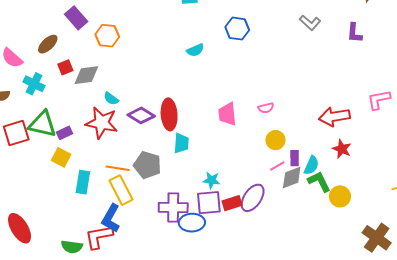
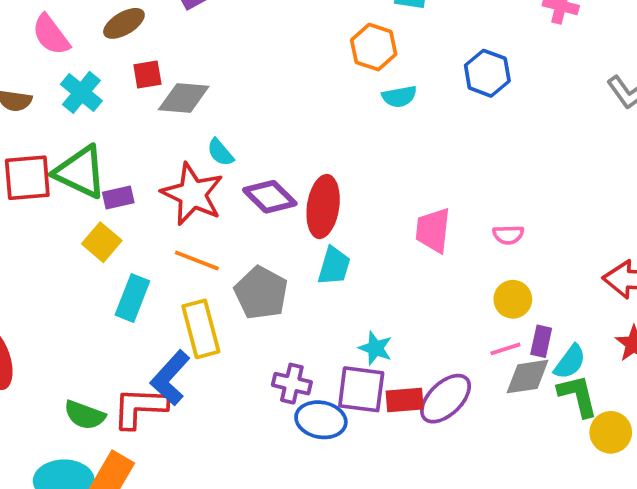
orange hexagon: (107, 36) -> (374, 47), moved
orange line: (118, 168) -> (197, 260), moved
purple cross: (173, 208) -> (292, 384), size x0.7

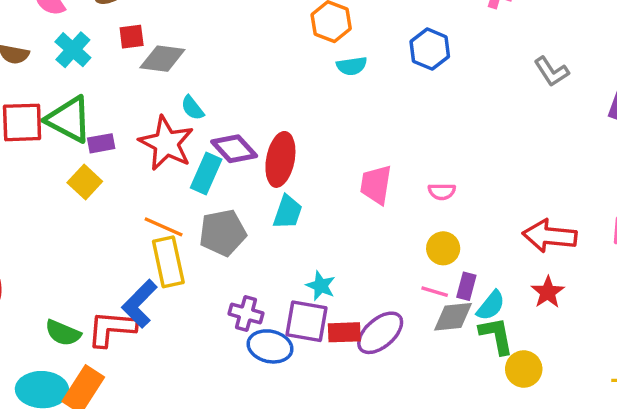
orange line: (197, 260) -> (164, 227), moved
gray pentagon: (261, 293) -> (223, 233), turned 30
cyan rectangle: (132, 298) -> (206, 174), moved
pink line: (505, 349) -> (435, 292), turned 32

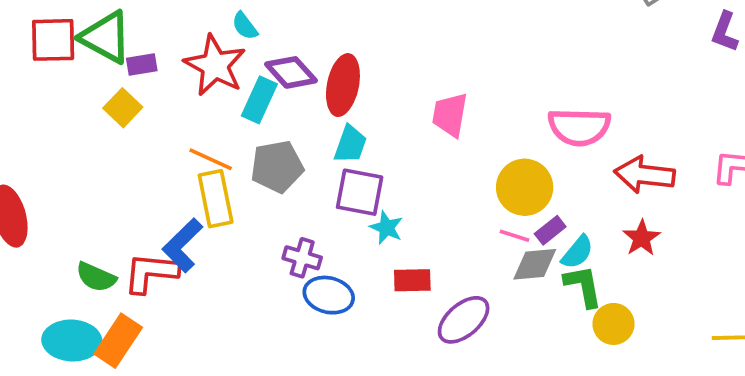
pink semicircle: (442, 192) -> (579, 127), moved, size x2.0
yellow circle: (443, 248) -> (525, 187), size x1.5
purple rectangle: (466, 286) -> (550, 230), turned 36
purple square: (307, 321) -> (360, 192), moved
purple ellipse: (380, 333) -> (464, 320), moved

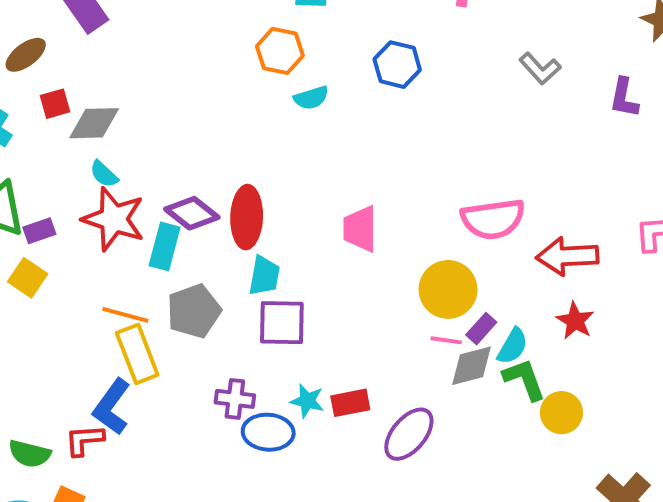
cyan semicircle: (245, 26) -> (104, 174), moved
cyan star: (386, 228) -> (307, 401), moved
red L-shape: (151, 273) -> (84, 440), size x0.7

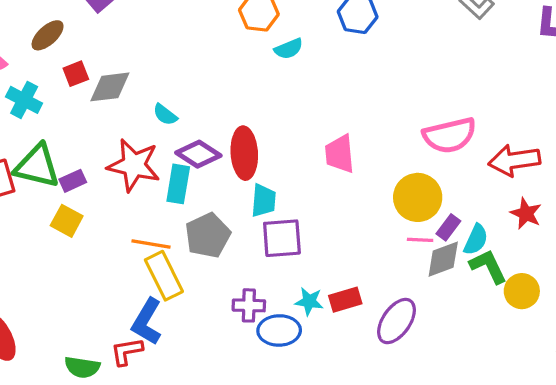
cyan semicircle: (104, 174) -> (165, 115), moved

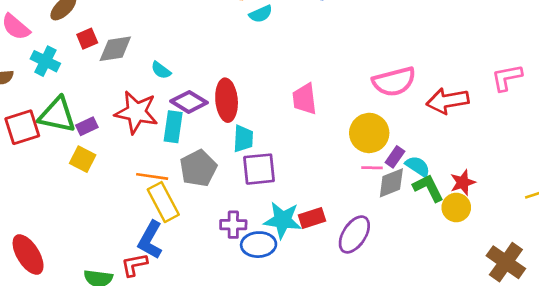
red star: (526, 214) -> (463, 182), moved, turned 30
cyan semicircle: (476, 240) -> (418, 166), turned -80
cyan star: (309, 301) -> (283, 220), size x1.6

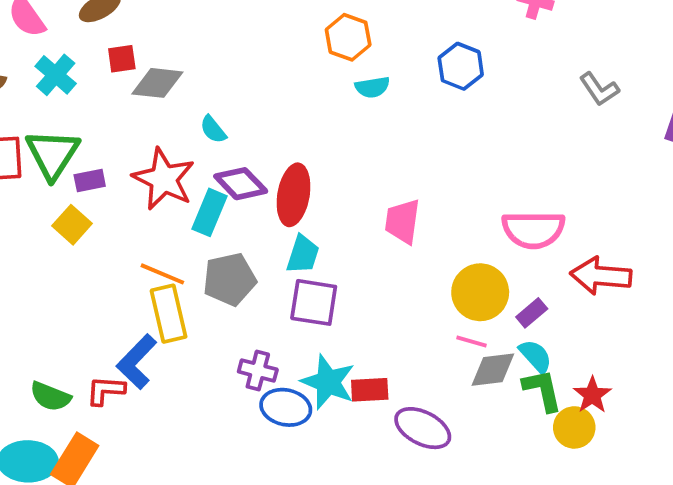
green triangle: (57, 115) -> (52, 154), turned 36
purple rectangle: (395, 157) -> (532, 313), moved
red star: (463, 182) -> (592, 395), turned -30
purple ellipse: (354, 234) -> (423, 428), turned 69

